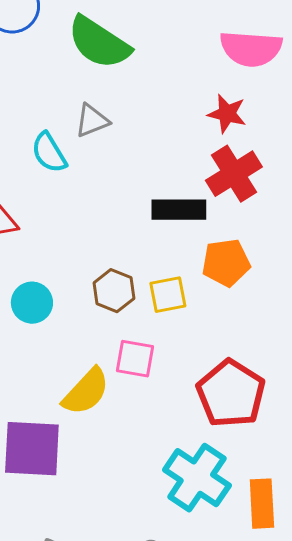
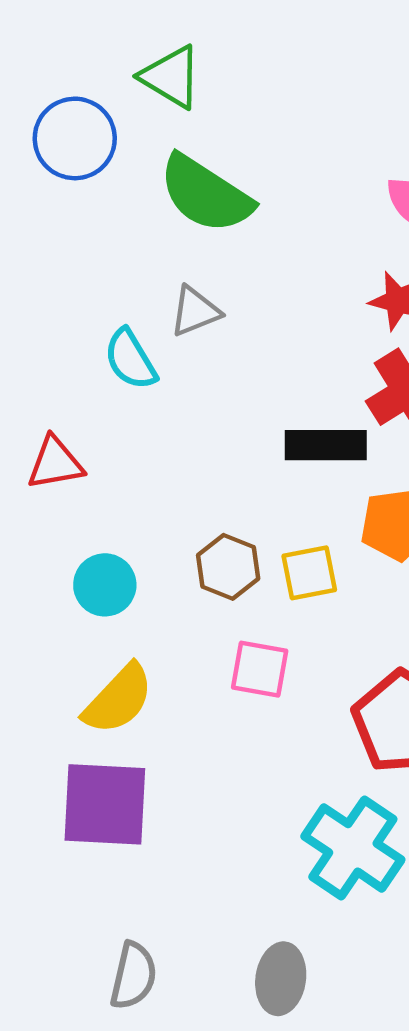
yellow semicircle: (86, 392) -> (118, 699), moved

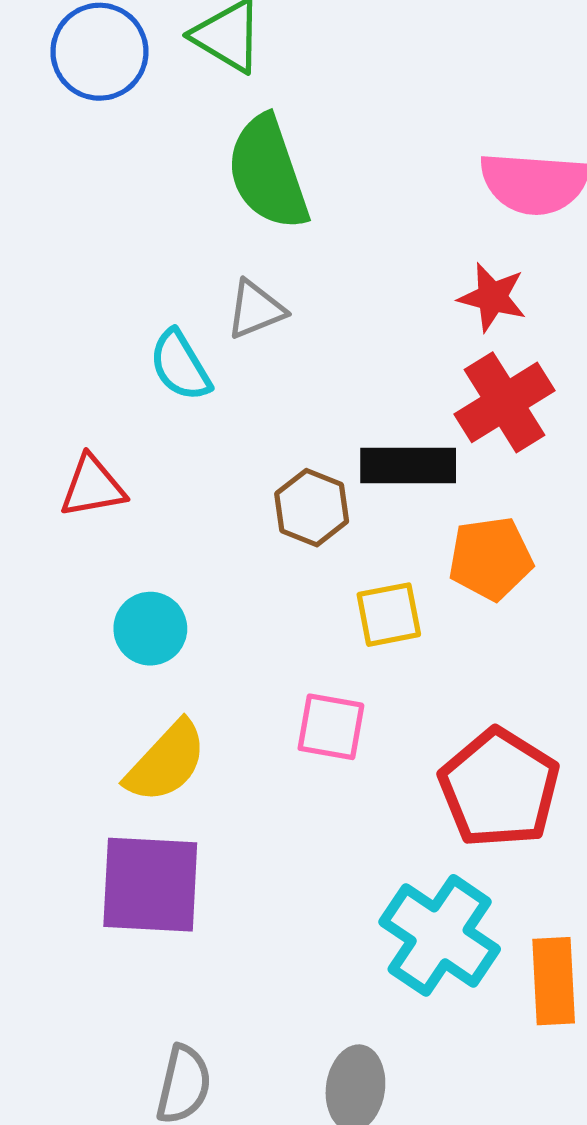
blue circle: (75, 138) -> (99, 52), moved
green semicircle: (206, 194) -> (268, 173), turned 38
brown hexagon: (228, 567) -> (312, 508), moved

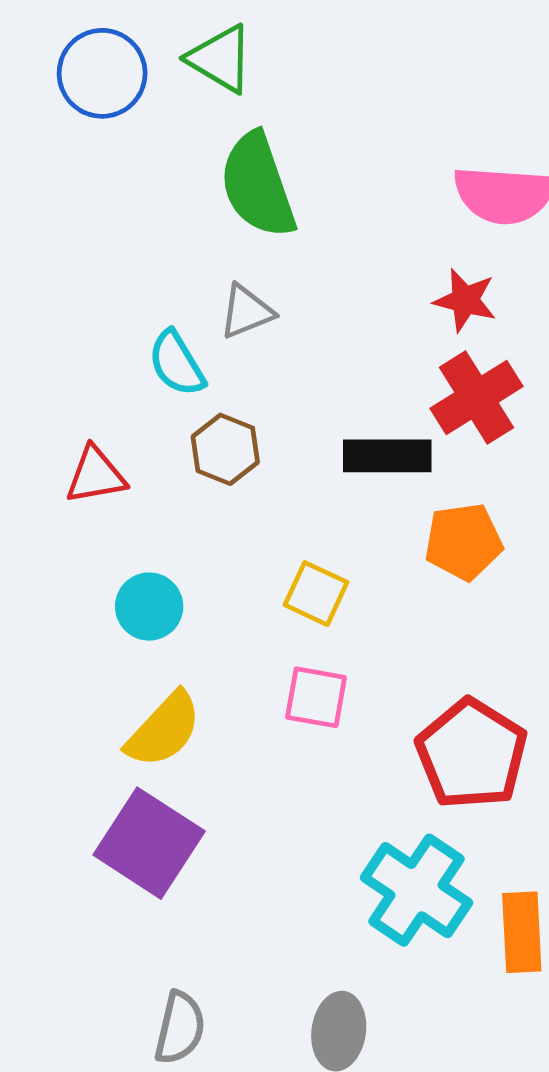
brown hexagon: (312, 508) -> (225, 449), moved
yellow square: (389, 615) -> (316, 594), moved, turned 36
purple square: (150, 885) -> (149, 843), turned 30

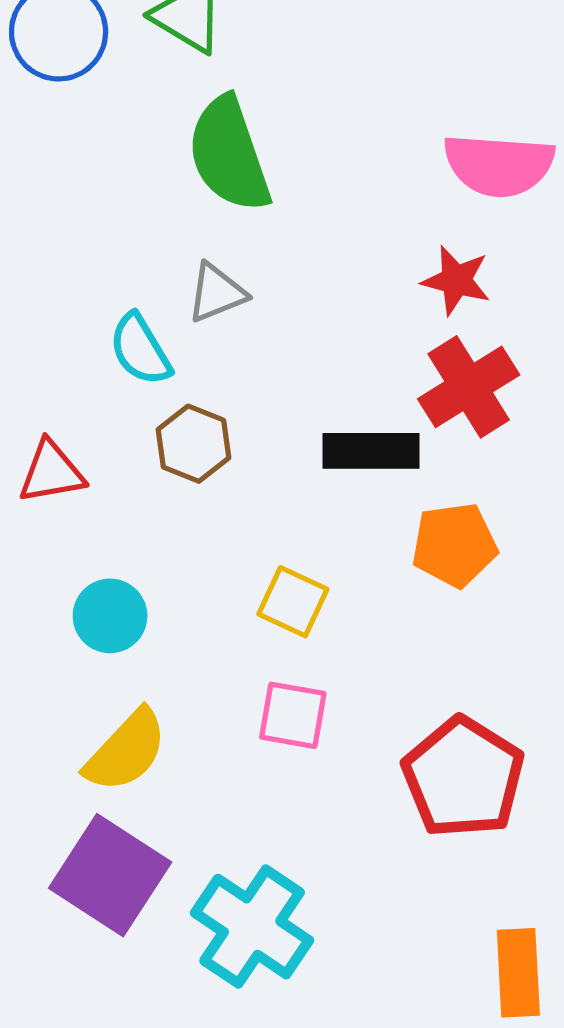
cyan cross: (416, 890) -> (252, 927), moved

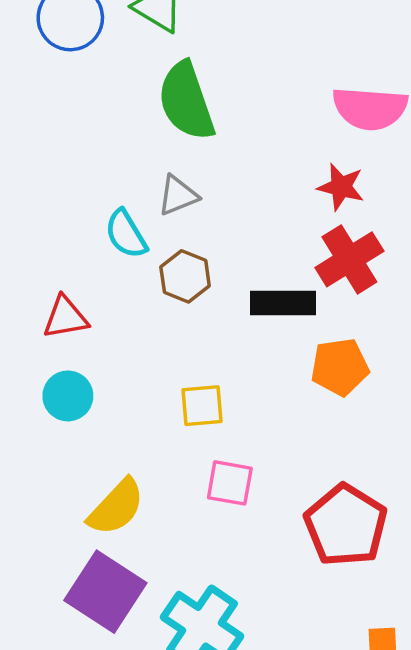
brown hexagon: (193, 444) -> (185, 276), moved
yellow square: (293, 602) -> (202, 406), moved, turned -30
cyan circle: (110, 616) -> (68, 396), moved

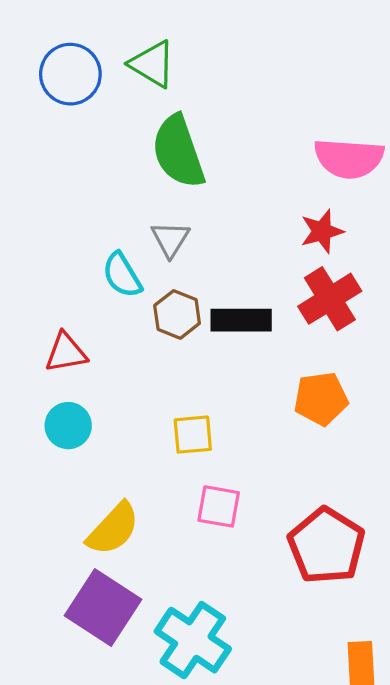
red star: (341, 187) -> (322, 231), turned -30
gray triangle: (178, 195) -> (170, 239), turned -36
black rectangle: (283, 303) -> (241, 320), moved

